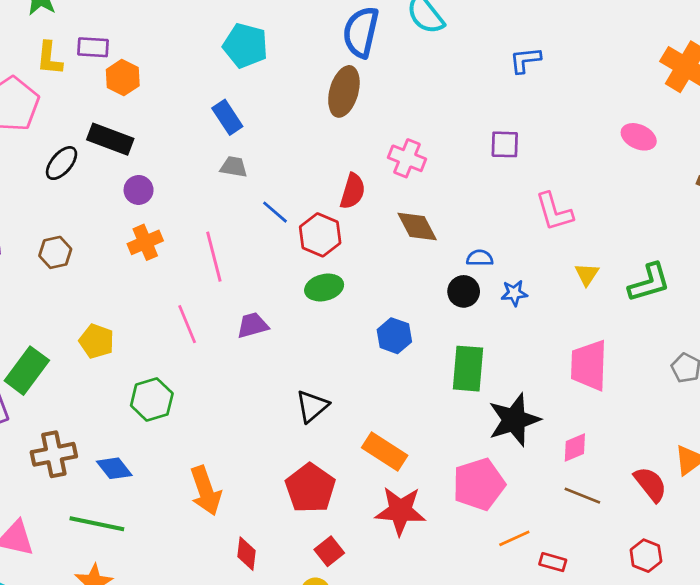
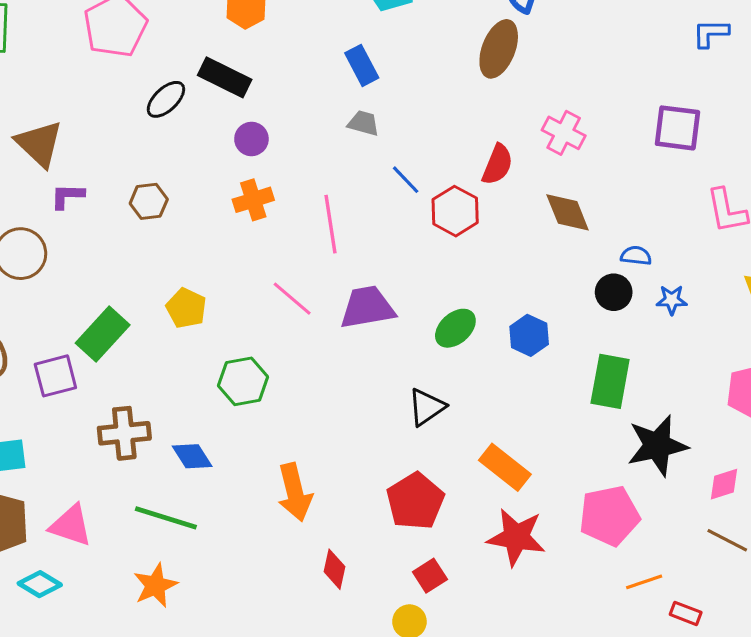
purple square: (505, 144) -> (678, 128), size x1.4
green ellipse: (324, 287) -> (455, 328), moved, turned -33
pink line: (187, 324) -> (292, 299), turned -33
purple trapezoid: (253, 325) -> (367, 307), size x1.5

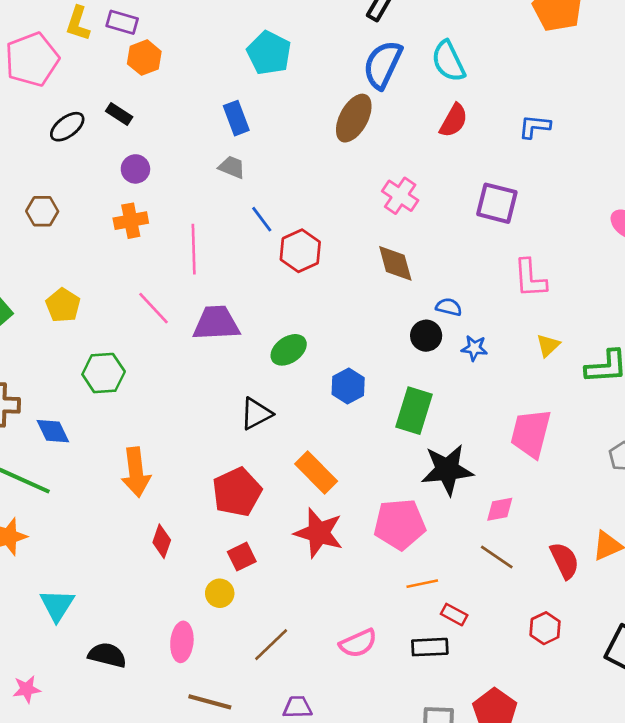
black rectangle: (225, 77) -> (119, 114), size x0.6
red semicircle: (497, 164) -> (454, 120), moved
blue hexagon: (529, 335) -> (348, 386), moved

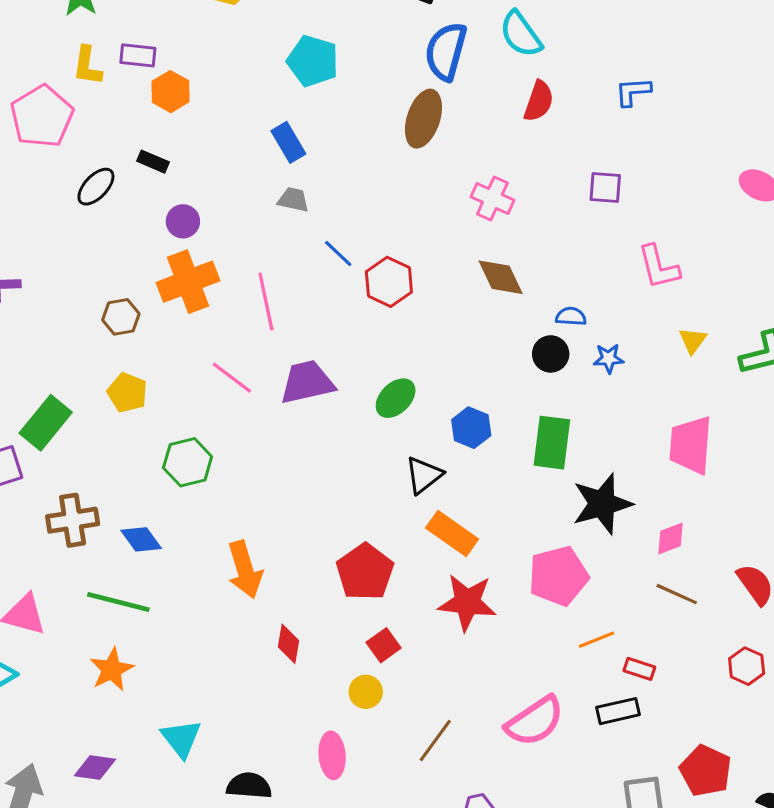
purple square: (497, 203) -> (605, 187), size x0.7
brown hexagon: (42, 211) -> (121, 317), moved
orange cross: (131, 221) -> (188, 282), size x1.5
black triangle: (256, 414) -> (424, 475), moved
pink semicircle: (358, 643) -> (535, 721), size x1.4

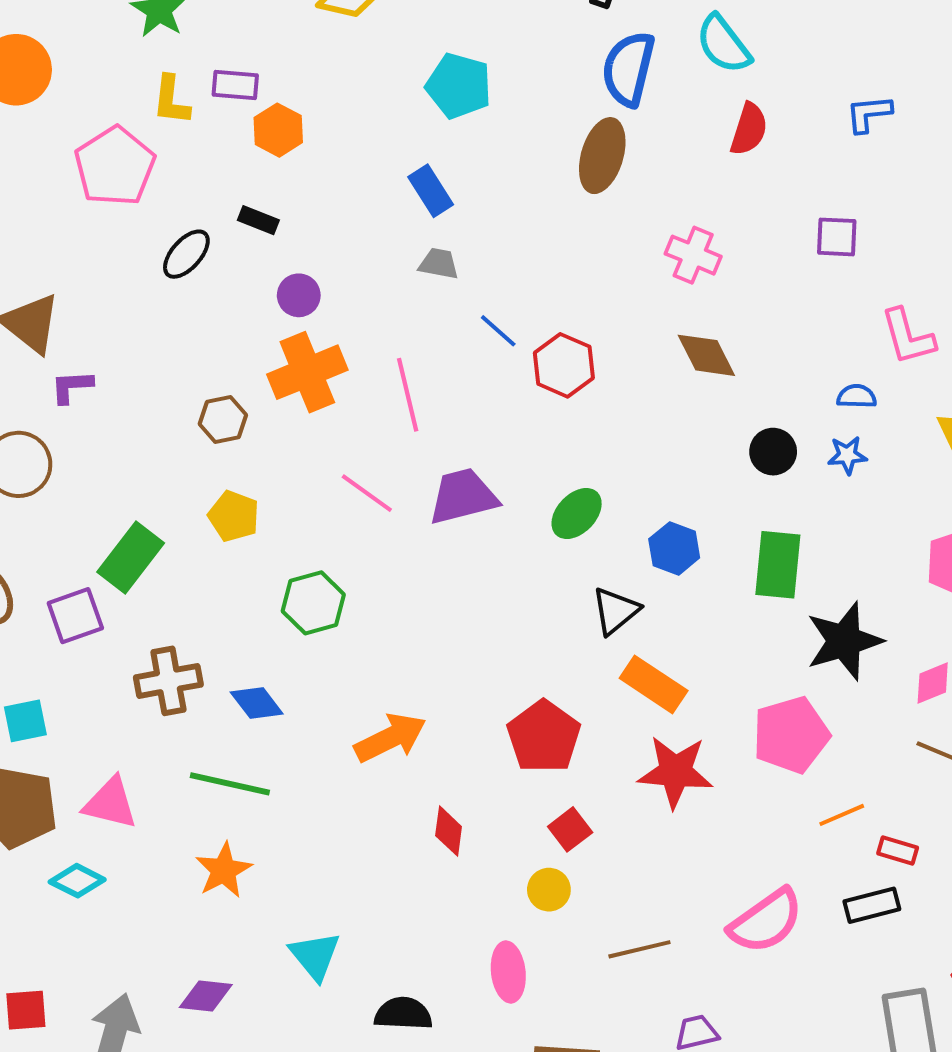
blue semicircle: (571, 316) -> (857, 396), moved
orange arrow: (245, 570) -> (390, 738), turned -98
brown line: (435, 740) -> (639, 949), turned 42

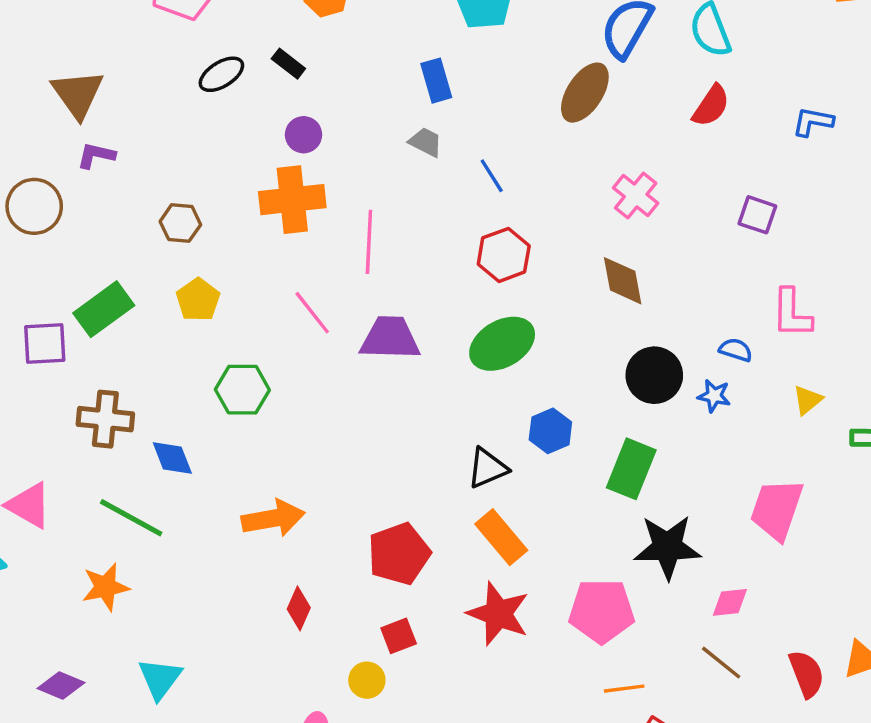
blue line: (498, 331) -> (492, 176), moved
brown hexagon: (223, 420) -> (180, 223), moved
black circle: (773, 452) -> (654, 375), size x1.4
green ellipse: (577, 514) -> (502, 344), moved, size x1.4

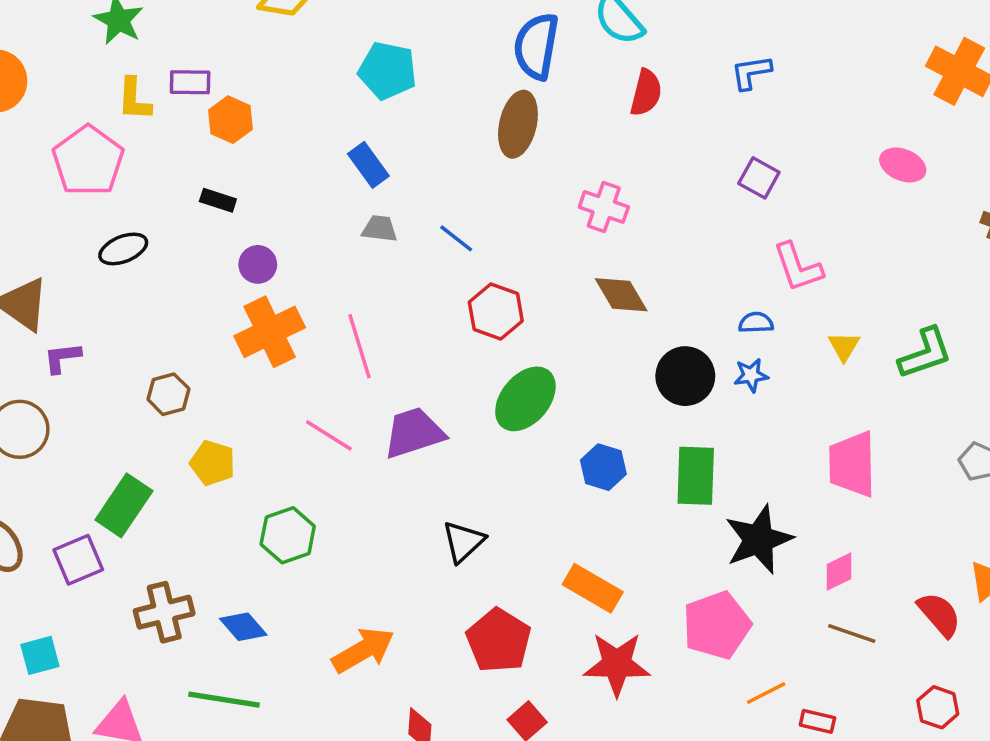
black ellipse: (221, 74) -> (123, 249), moved, turned 30
purple square: (757, 215) -> (759, 178), moved, turned 30
black triangle: (487, 468) -> (463, 542), moved

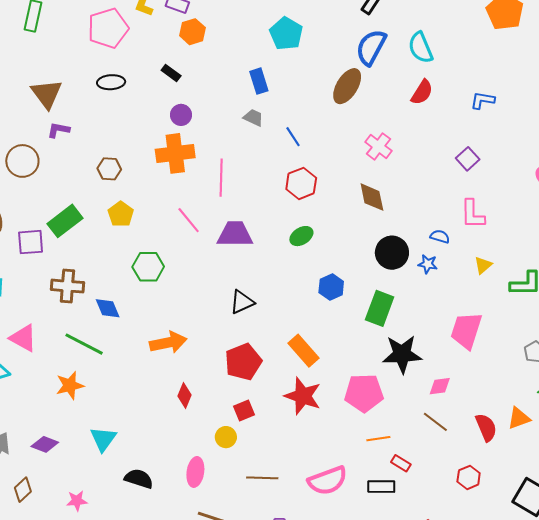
green ellipse: (525, 399) -> (301, 236), size x0.6

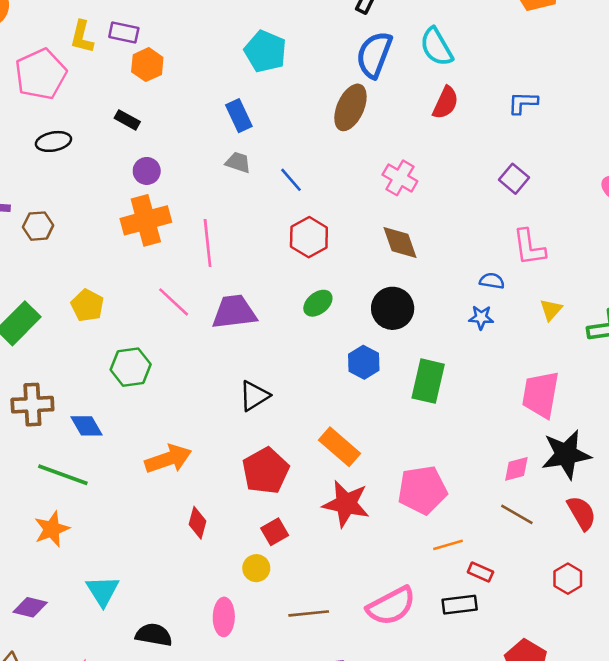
brown hexagon: (109, 169) -> (38, 226), moved
black circle: (392, 253) -> (393, 308), moved
black star: (402, 354) -> (566, 454), moved

